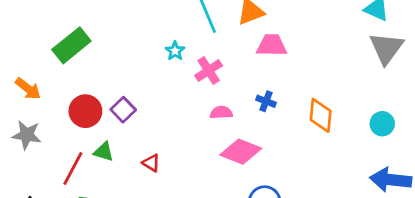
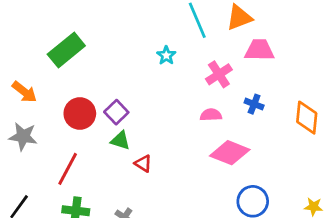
pink cross: (209, 71) -> (219, 74), moved
green triangle: (104, 152) -> (120, 141), moved

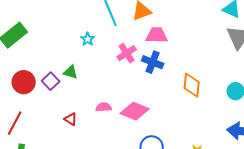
blue cross: (254, 104) -> (153, 62), moved, size x1.5
pink semicircle: (211, 115) -> (104, 107), moved
green triangle: (120, 141) -> (71, 72), moved

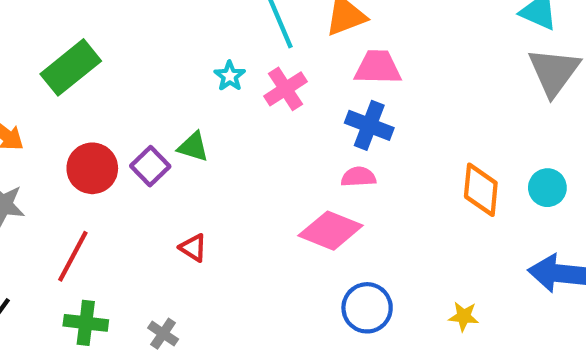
pink cross: (127, 53) -> (285, 89), moved
orange diamond: (192, 85) -> (481, 190), moved
pink semicircle: (104, 107) -> (358, 177), moved

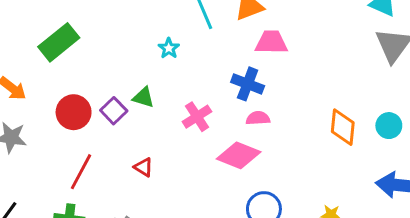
pink cross: (285, 89) -> (197, 117), moved
blue cross: (369, 125) -> (248, 84), moved
red line: (73, 256) -> (81, 172), moved

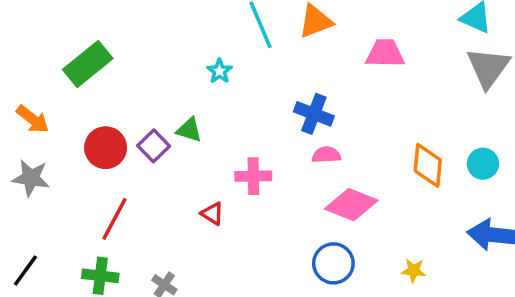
pink trapezoid: (271, 42) -> (385, 53), moved
pink cross: (197, 117) -> (253, 176), moved, turned 32
pink diamond: (239, 155) -> (351, 205), moved
red triangle: (143, 167) -> (212, 214), moved

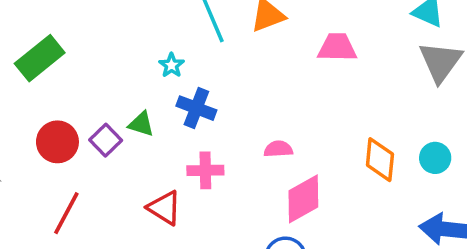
blue cross: (314, 114) -> (196, 108), moved
pink diamond: (351, 205) -> (303, 199), turned -51
red triangle: (212, 214) -> (164, 208), size x1.5

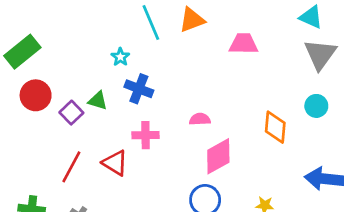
red circle: (57, 142) -> (36, 95), moved
cyan circle: (435, 158) -> (316, 106), moved
red line: (66, 213) -> (71, 167), moved

